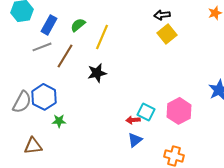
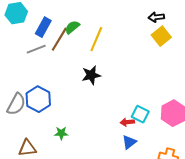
brown line: (65, 56) -> (59, 39), moved
green star: (59, 121) -> (61, 133), moved

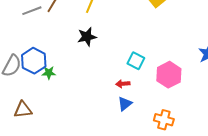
cyan square: (140, 114) -> (136, 61), moved
green star: (61, 133) -> (49, 73), moved

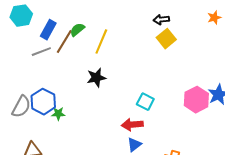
pink hexagon: (169, 75) -> (196, 100), moved
red arrow: (123, 84) -> (132, 125), size x1.5

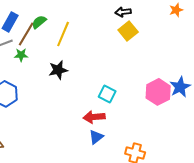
green star: (58, 114) -> (21, 55), moved

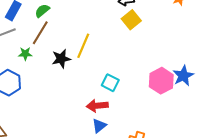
brown line: (26, 34) -> (40, 33), moved
yellow line: (63, 34) -> (83, 46), moved
green star: (21, 55) -> (25, 54), moved

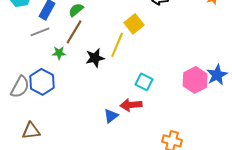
yellow square: (131, 20) -> (134, 24), moved
blue triangle: (99, 126) -> (111, 116), moved

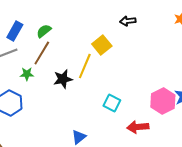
red arrow: (131, 105) -> (138, 127), moved

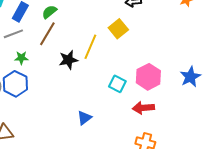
yellow square: (102, 45) -> (118, 29), moved
green star: (27, 74) -> (21, 58), moved
pink hexagon: (163, 101) -> (148, 77), moved

